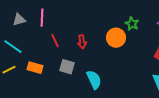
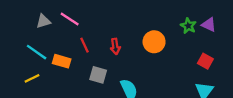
pink line: (42, 18) -> (70, 19), turned -60
green star: (132, 24) -> (188, 26), moved
orange rectangle: (35, 68) -> (62, 61), moved

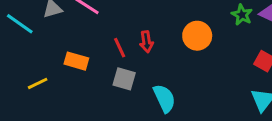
red line: (84, 45) -> (120, 48), moved
cyan line: (37, 52) -> (20, 24), moved

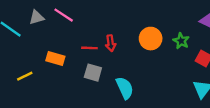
green star: (242, 15) -> (181, 41), moved
red line: (120, 48) -> (89, 48), turned -63

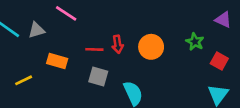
gray triangle: (37, 17) -> (36, 30), moved
orange circle: (151, 39) -> (151, 47), moved

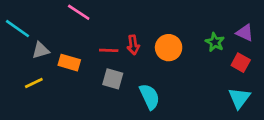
purple triangle: (223, 20) -> (245, 33), moved
gray triangle: (36, 30) -> (41, 50), moved

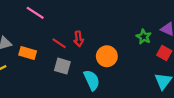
orange circle: (169, 48) -> (107, 56), moved
red line: (109, 50) -> (59, 43), turned 32

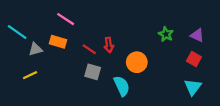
green star: (144, 37) -> (166, 34), moved
orange rectangle: (28, 53) -> (58, 42), moved

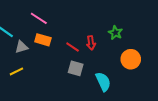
pink line: (66, 19) -> (39, 18), moved
green star: (166, 34) -> (115, 33), moved
orange circle: (137, 62) -> (131, 59), moved

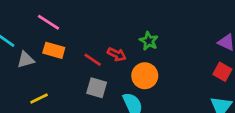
red arrow: (91, 43) -> (117, 54), turned -56
orange circle: (131, 59) -> (145, 76), moved
yellow line: (16, 71) -> (39, 98), moved

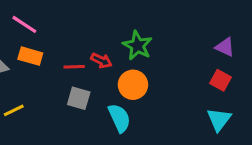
green star: (149, 41) -> (137, 46), size x1.4
red line: (93, 60) -> (74, 67), turned -36

